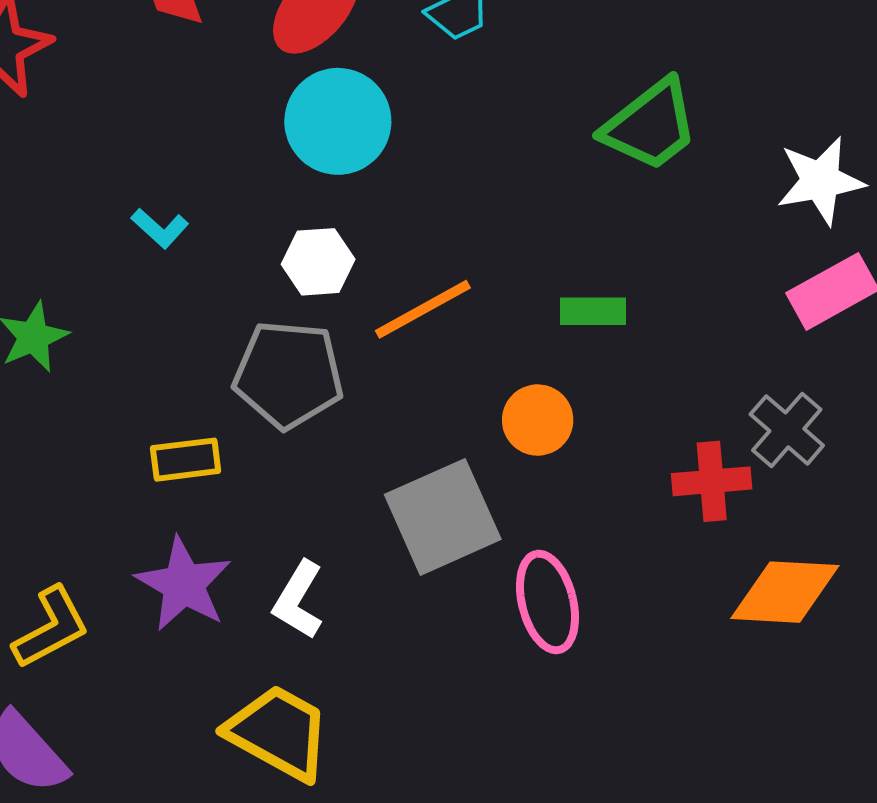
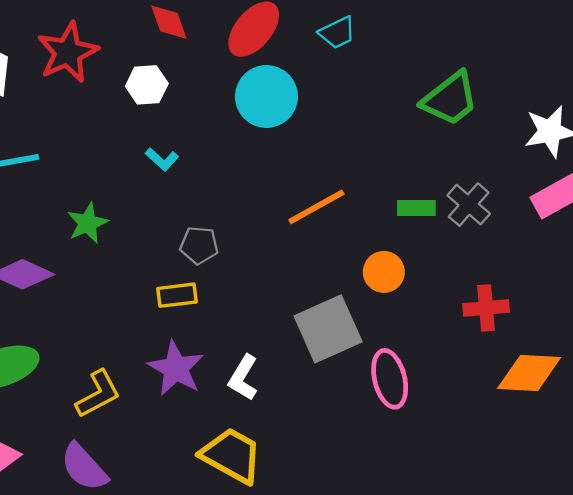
white hexagon: (318, 262) -> (147, 85), moved
gray pentagon: (288, 375) -> (199, 245), moved, size x0.6
gray cross: (787, 430) -> (469, 205), moved

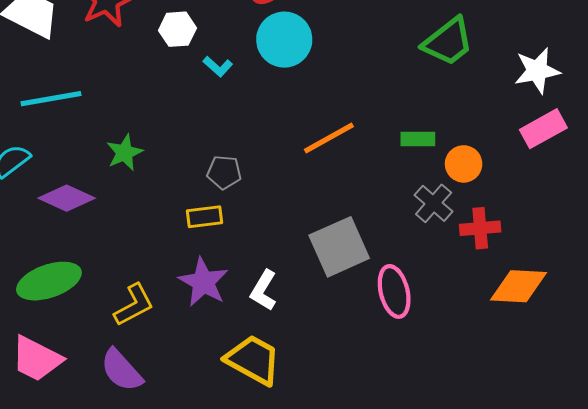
cyan L-shape: (162, 159) -> (218, 67), moved
gray cross: (469, 205) -> (434, 203), moved
orange circle: (384, 272) -> (464, 164), moved

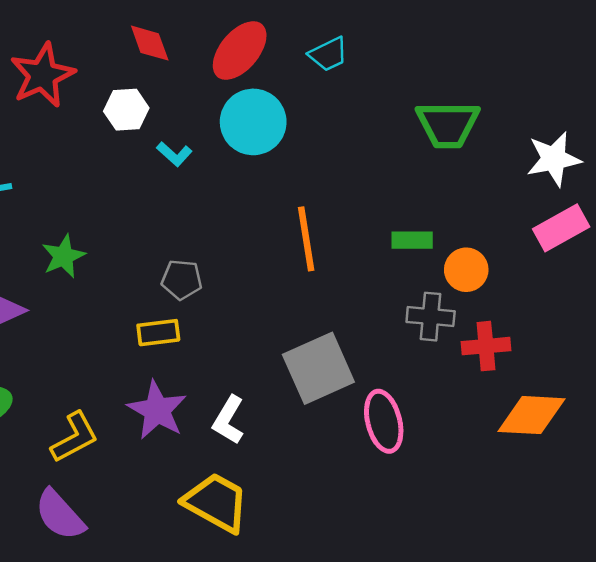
green trapezoid: (448, 42) -> (448, 124), turned 38
orange line: (329, 138) -> (306, 239), turned -70
gray cross: (434, 203) -> (431, 317), turned -36

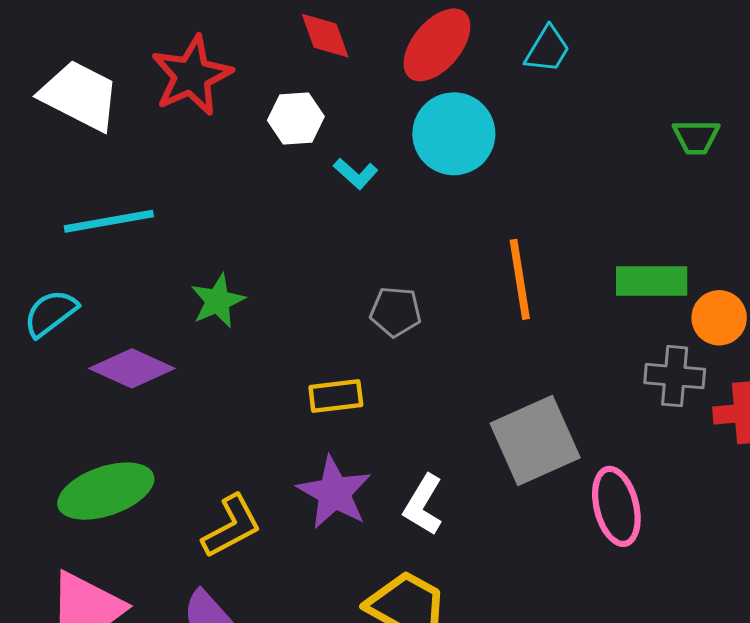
cyan trapezoid: (328, 54) -> (547, 49), turned -33
green trapezoid: (448, 124) -> (696, 137), size x0.6
green rectangle: (412, 240) -> (652, 281), size x1.4
gray pentagon: (182, 280) -> (396, 312), moved

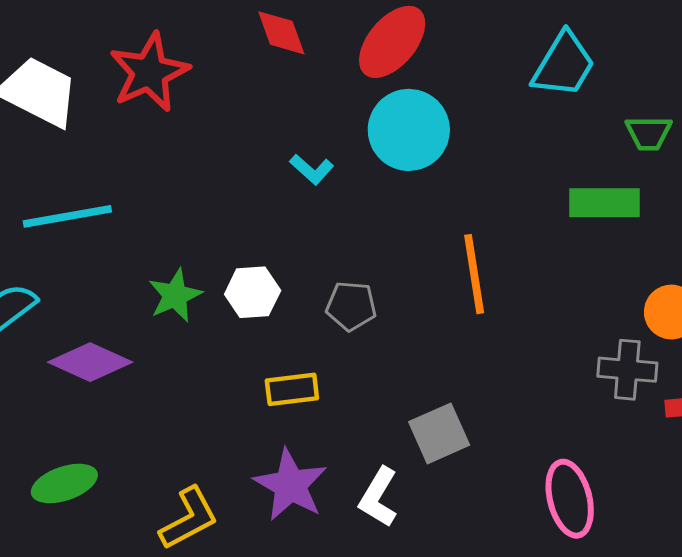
cyan trapezoid: (547, 49) -> (564, 65), moved, size x1.4
white hexagon: (296, 118) -> (253, 292), moved
green rectangle: (652, 281) -> (605, 203), moved
gray square: (535, 440) -> (439, 433), moved, size x0.7
green ellipse: (106, 491) -> (64, 483), size x0.7

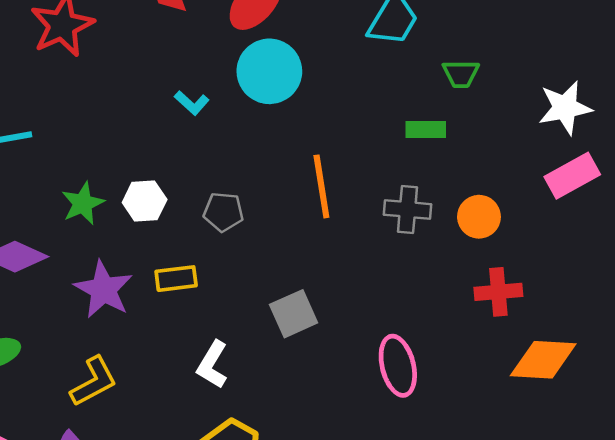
green rectangle: (605, 203) -> (426, 129), size x0.7
gray cross: (627, 370) -> (408, 209), moved
purple star: (290, 485) -> (103, 289), moved
white L-shape: (378, 497) -> (212, 365), moved

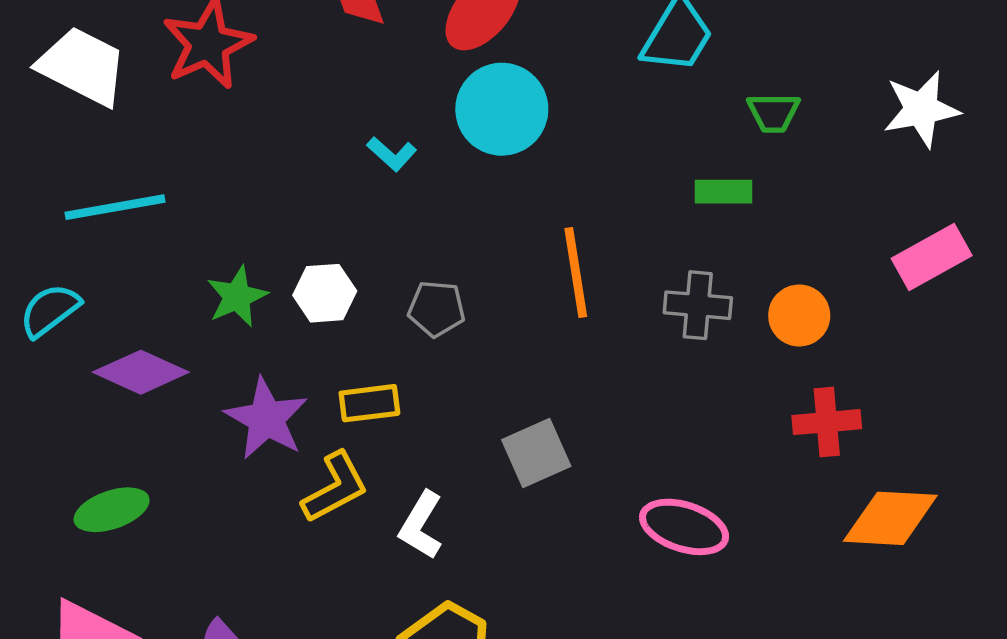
white star: (565, 108) -> (921, 109), moved
pink ellipse: (398, 366) -> (684, 527), turned -58
yellow L-shape: (94, 382) -> (335, 487), moved

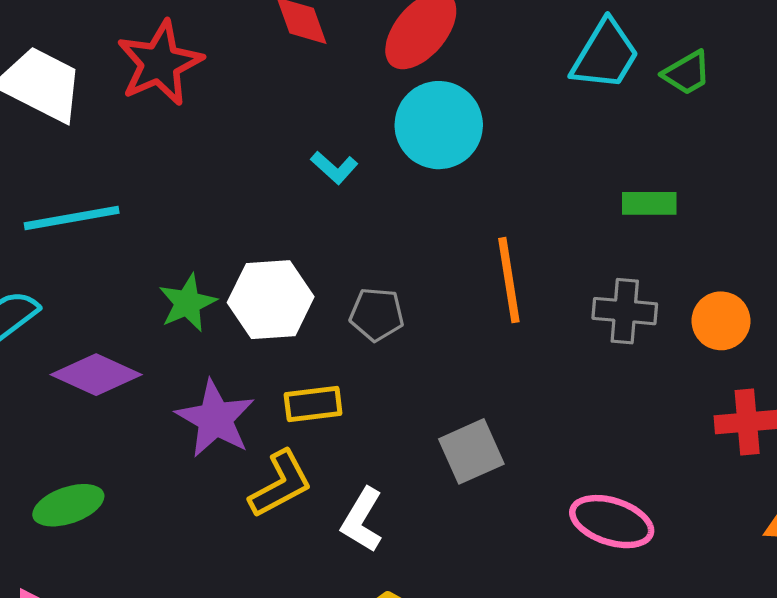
green trapezoid: (773, 113) -> (687, 73), moved, turned -30
white hexagon: (325, 293) -> (271, 300), size x1.4

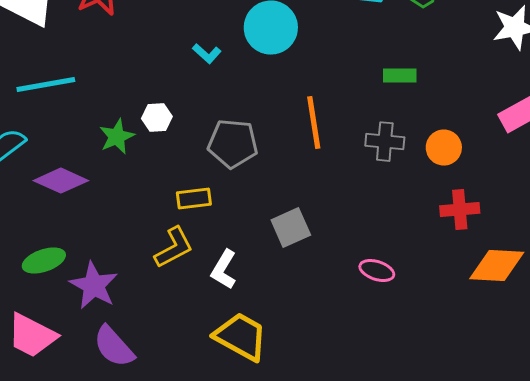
white hexagon: (271, 300) -> (157, 118), moved, size x0.6
gray pentagon: (377, 314) -> (233, 144), size x1.5
purple star: (215, 419) -> (94, 286), moved
pink ellipse: (612, 522) -> (377, 271), size x0.7

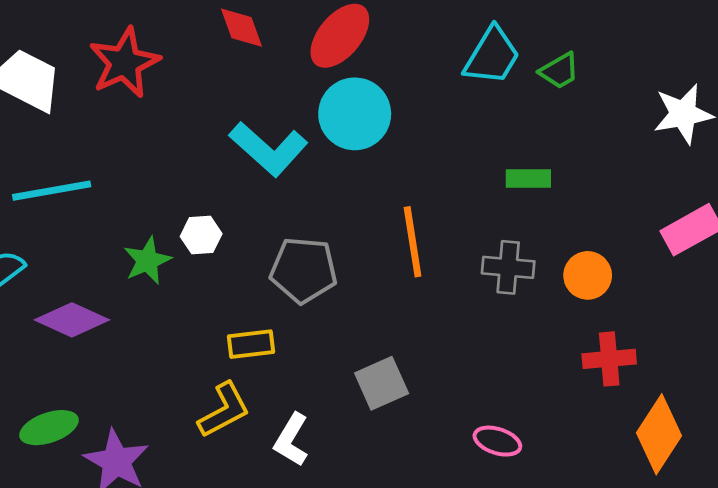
cyan L-shape: (207, 54) -> (268, 149), size x2.0
orange diamond: (497, 266) -> (659, 434), turned -60

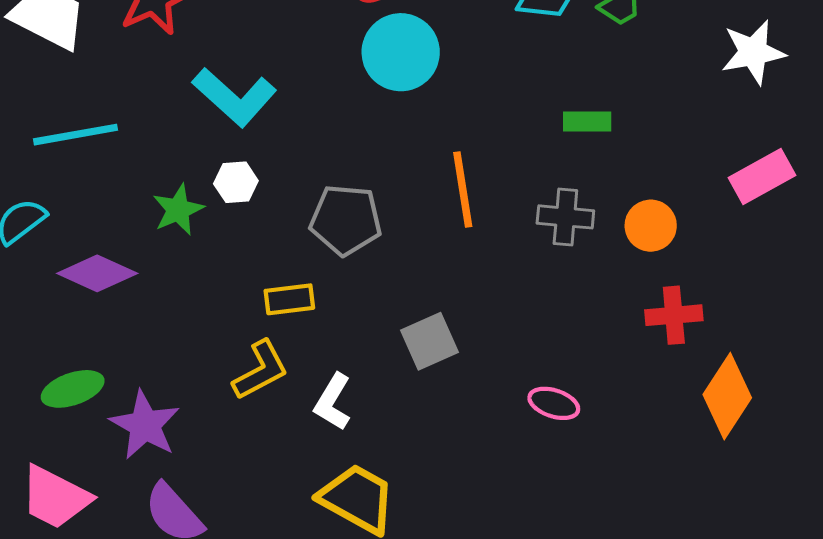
cyan L-shape: (268, 149) -> (234, 97), moved

